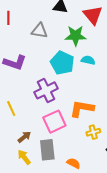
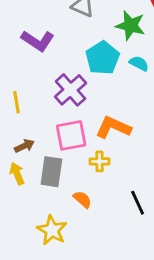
purple cross: (46, 90) -> (71, 90), turned -30
yellow cross: (93, 132) -> (100, 161), moved

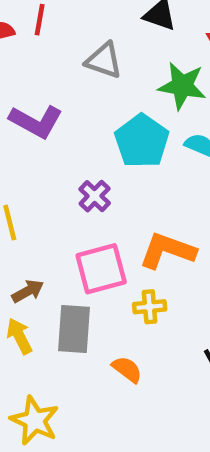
purple cross: (71, 90) -> (95, 196), size x0.6
yellow star: (52, 230) -> (35, 421), moved

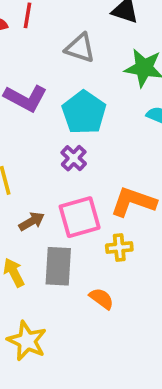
cyan pentagon: (142, 141) -> (84, 112), moved
brown arrow: (28, 291) -> (32, 221), moved

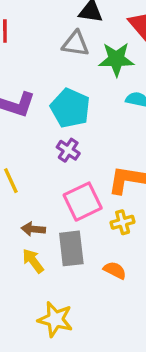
gray triangle: (80, 48) -> (75, 44), moved
brown arrow: (32, 221) -> (33, 229), moved, turned -135

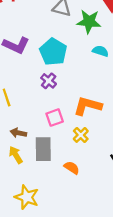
pink square: (83, 202) -> (55, 118), size x0.7
yellow cross: (123, 222) -> (81, 135), turned -35

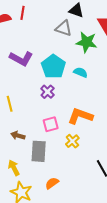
cyan semicircle: (100, 51) -> (81, 72), moved
yellow arrow: (16, 155) -> (14, 168), moved
orange semicircle: (72, 168) -> (52, 183), moved, turned -72

